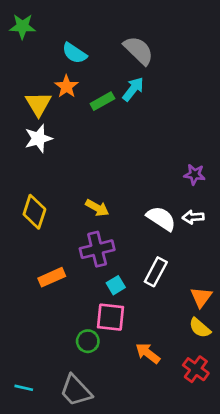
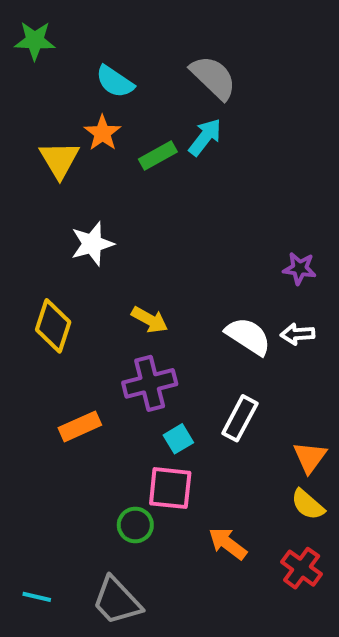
white star: (38, 138) -> (92, 244), moved

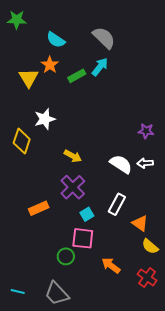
yellow diamond: (53, 326) -> (22, 141), moved
purple cross: (150, 383) -> (73, 187), turned -30
orange triangle: (310, 457) -> (140, 223), moved, turned -30

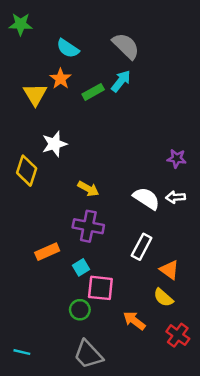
purple cross: (73, 187) -> (88, 226), turned -35
cyan square: (87, 214) -> (81, 267), moved
yellow semicircle: (150, 246) -> (163, 298), moved
gray trapezoid: (57, 294) -> (88, 354), moved

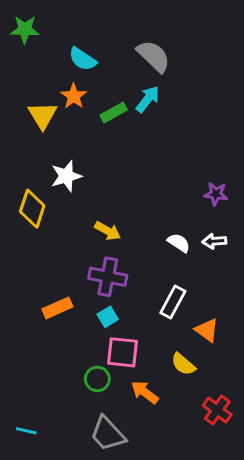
white semicircle: (146, 198) -> (179, 243), size x0.7
cyan square: (81, 267) -> (108, 317), moved
yellow semicircle: (163, 298) -> (183, 364), moved
orange arrow: (134, 321) -> (145, 392), moved

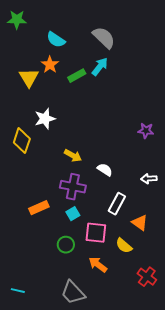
white arrow: (214, 241) -> (149, 179), moved
white semicircle: (179, 243) -> (105, 170), moved
pink square: (123, 352) -> (96, 233), moved
green circle: (97, 379) -> (66, 245), moved

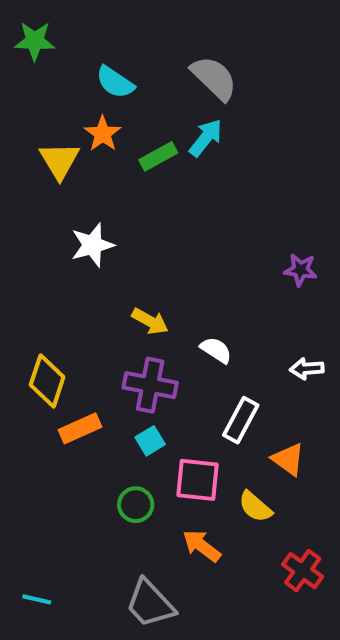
yellow diamond: (22, 141) -> (47, 381), moved

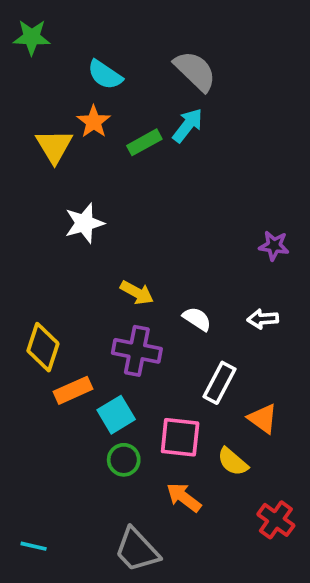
white arrow: (307, 369) -> (263, 319), moved
cyan square: (150, 441) -> (116, 415), moved, size x1.4

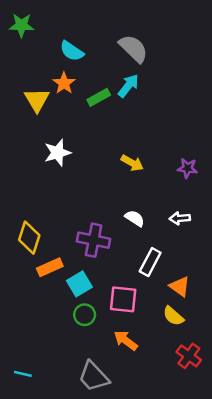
yellow arrow: (137, 293) -> (132, 163), moved
yellow semicircle: (233, 462) -> (173, 316), moved

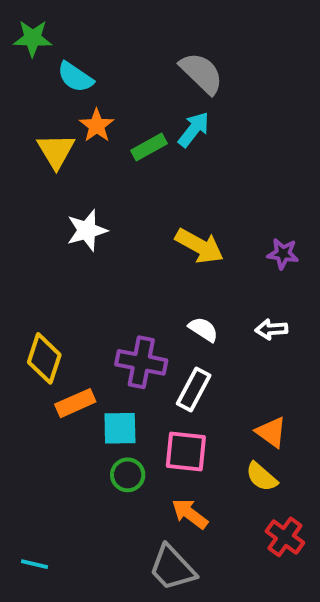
cyan semicircle: (72, 51) -> (75, 77), moved
yellow arrow: (132, 163) -> (199, 246), size x1.4
white rectangle: (150, 262) -> (194, 389), moved
cyan square: (79, 284) -> (120, 428), turned 30
gray trapezoid: (94, 377) -> (172, 568), moved

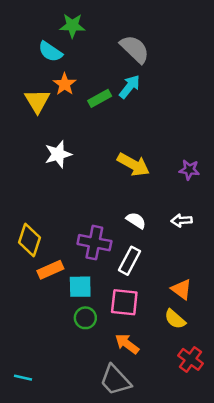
green star: (33, 38) -> (72, 26), moved

